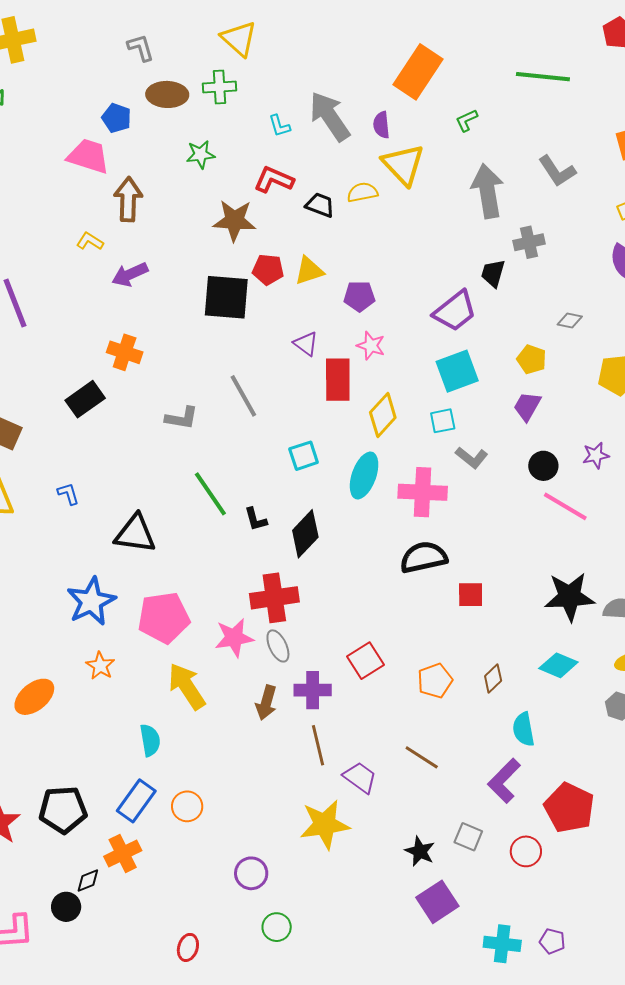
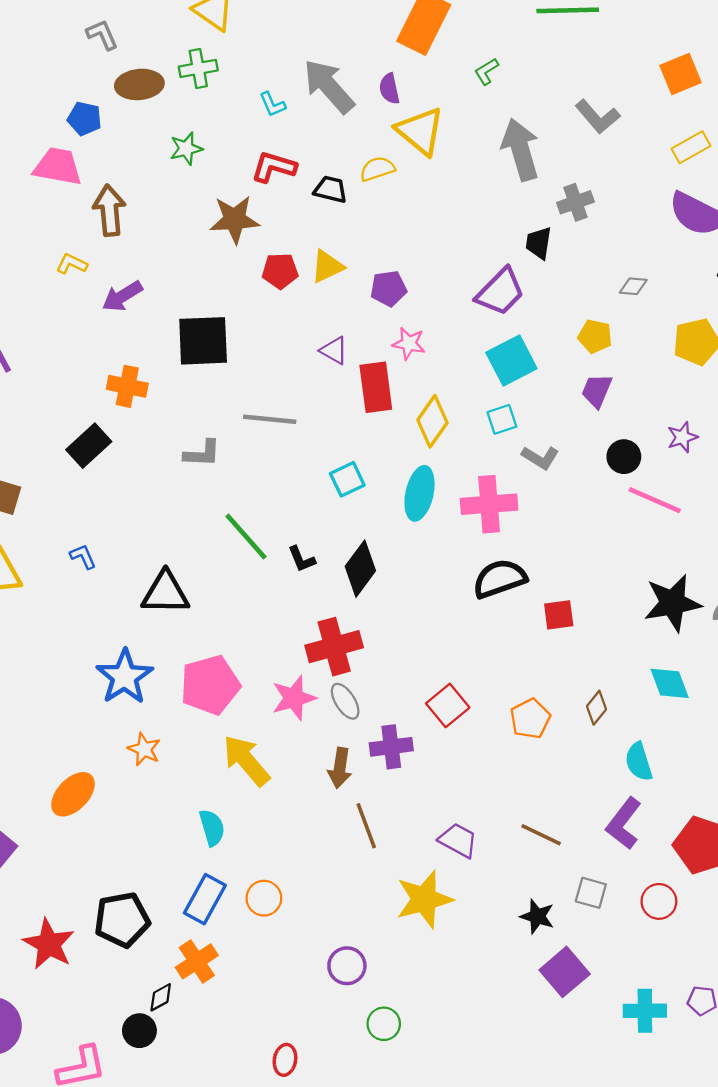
black square: (226, 297) -> (203, 341), moved
gray line: (243, 396) -> (270, 419), turned -48
cyan diamond: (558, 665) -> (670, 683), turned 54
brown line: (318, 745) -> (366, 826), moved
brown line: (422, 757) -> (541, 835), moved

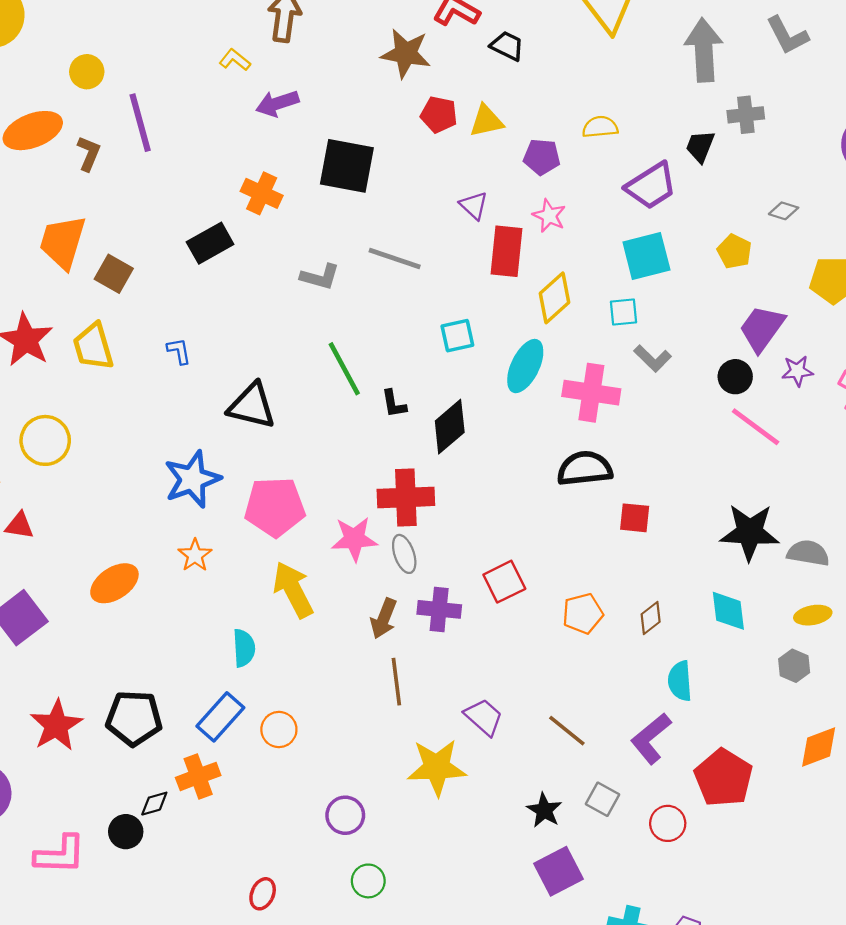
yellow semicircle: (377, 169) -> (600, 127), moved
purple trapezoid: (597, 391) -> (762, 328), moved, size x1.4

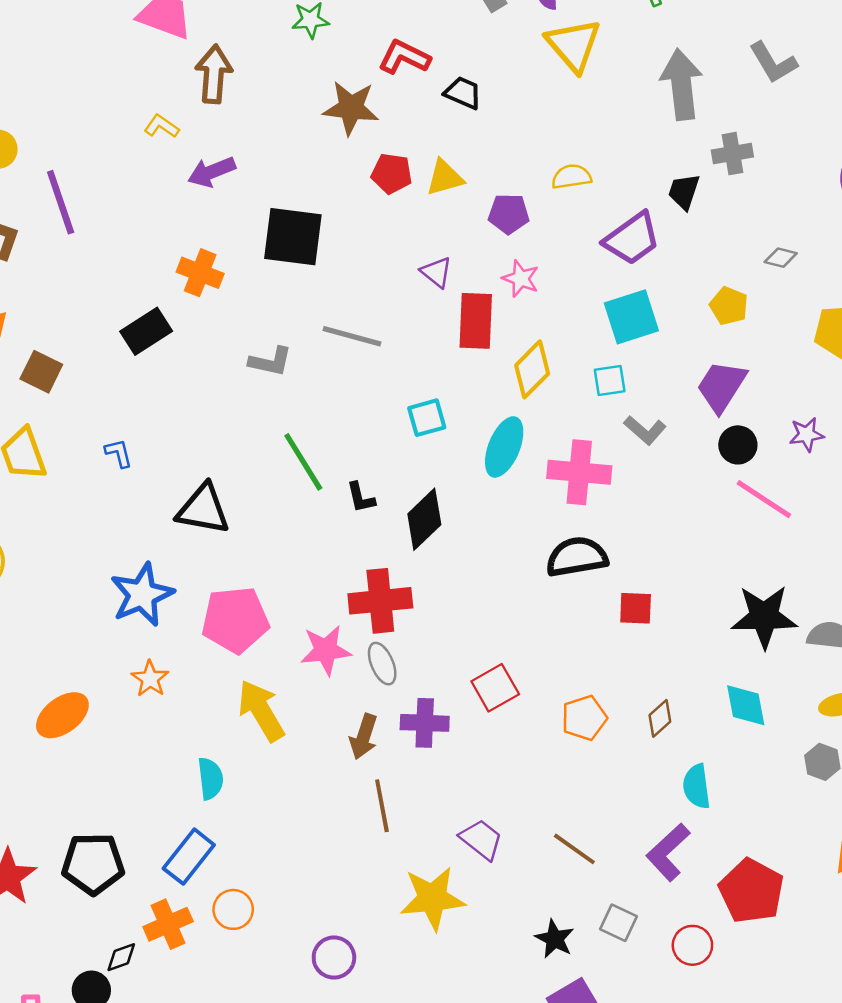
purple trapezoid: (762, 328) -> (721, 386), moved
orange circle: (279, 730) -> (233, 909), moved

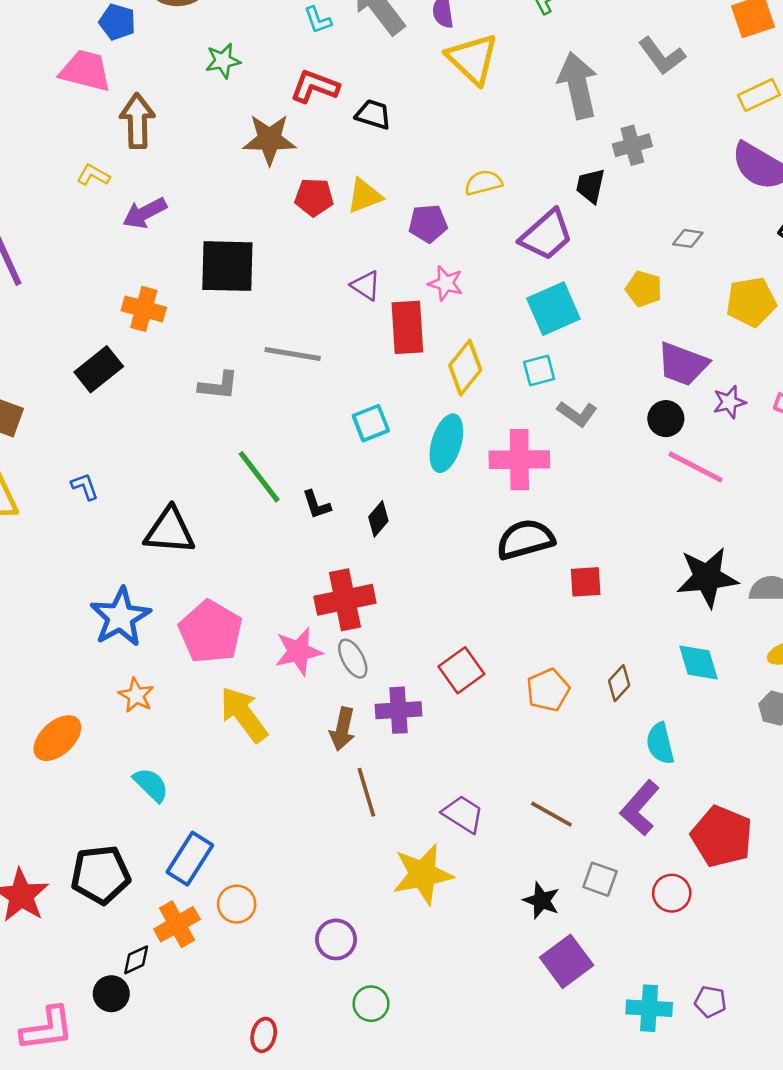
purple trapezoid: (721, 386) -> (683, 364), moved, turned -96
black diamond: (424, 519) -> (378, 519), size x0.6
pink pentagon: (235, 620) -> (211, 632), turned -30
cyan semicircle: (210, 779) -> (151, 785), moved, turned -33

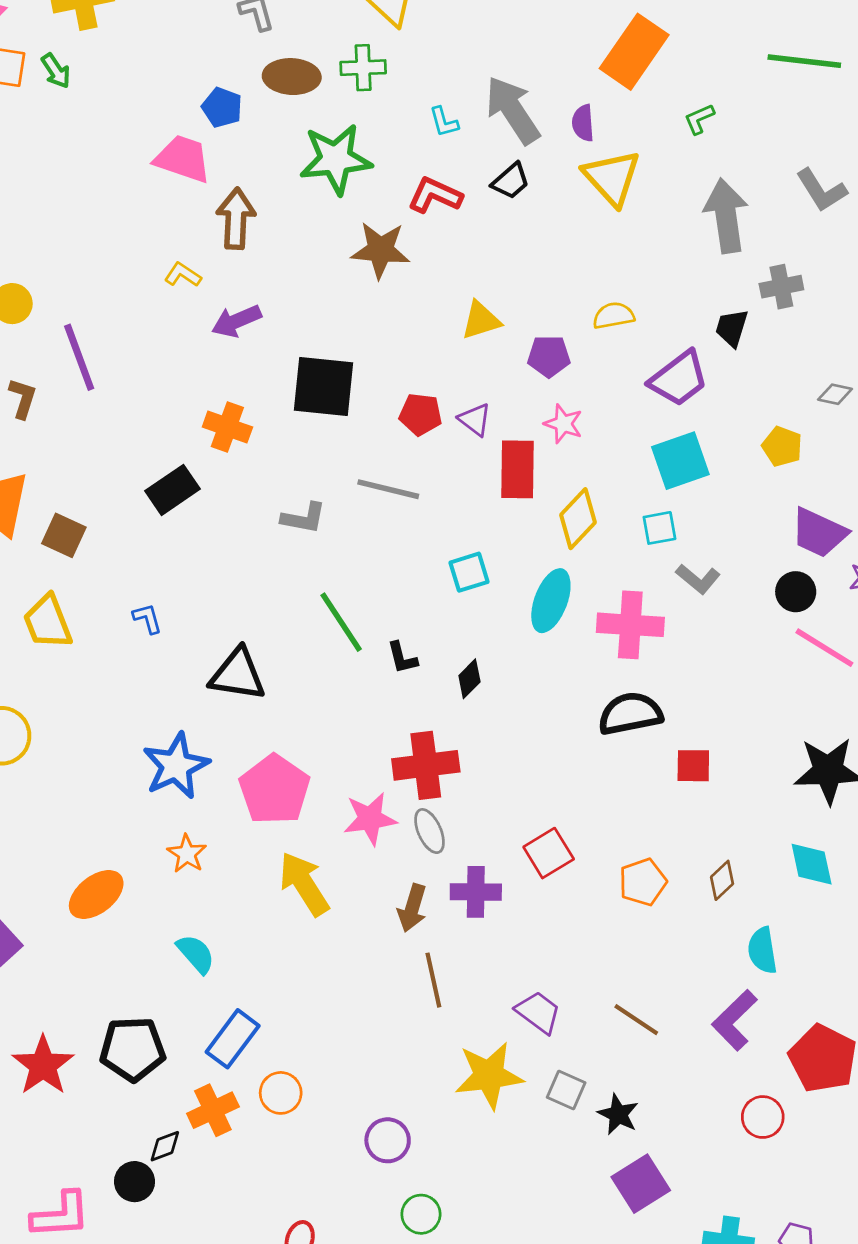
green star: (223, 61) -> (336, 159), size x1.8
black trapezoid: (373, 114) -> (511, 181), moved, turned 117
red pentagon: (314, 197) -> (420, 414), moved
gray square: (600, 879) -> (566, 1090), moved

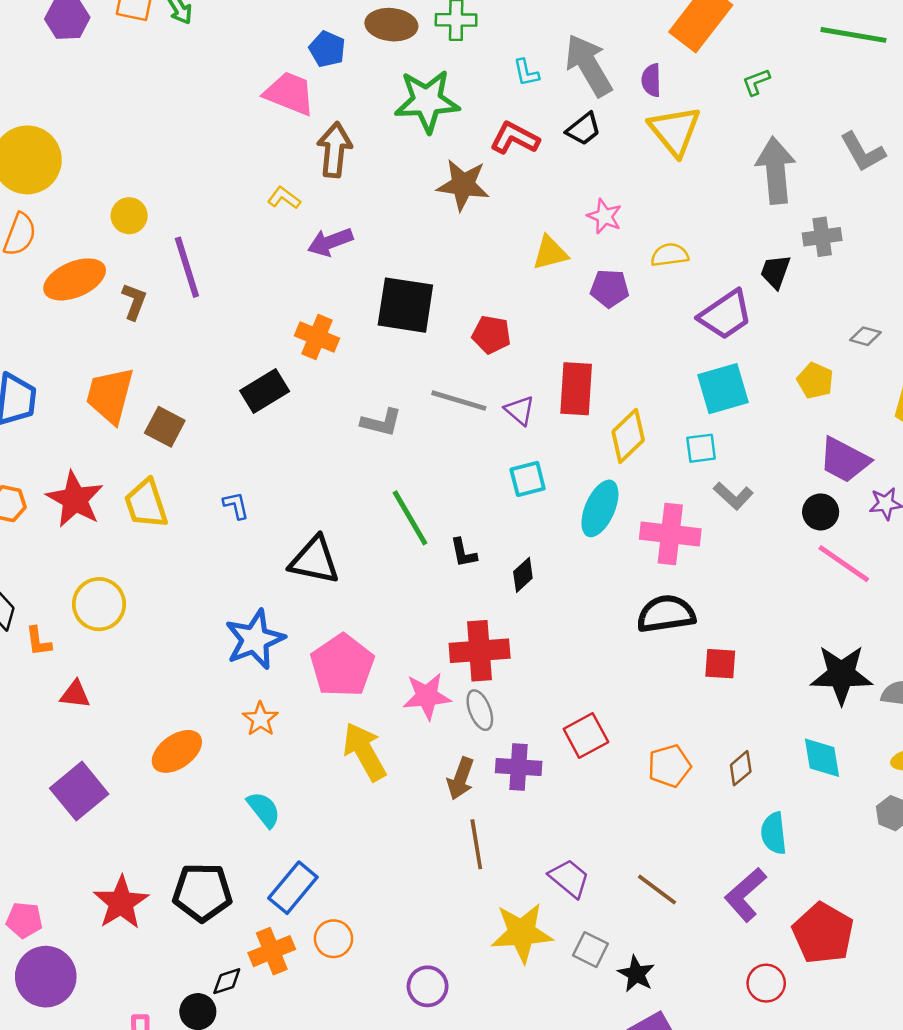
purple triangle: (475, 420) -> (520, 410), moved
pink star: (563, 424) -> (604, 216), moved

